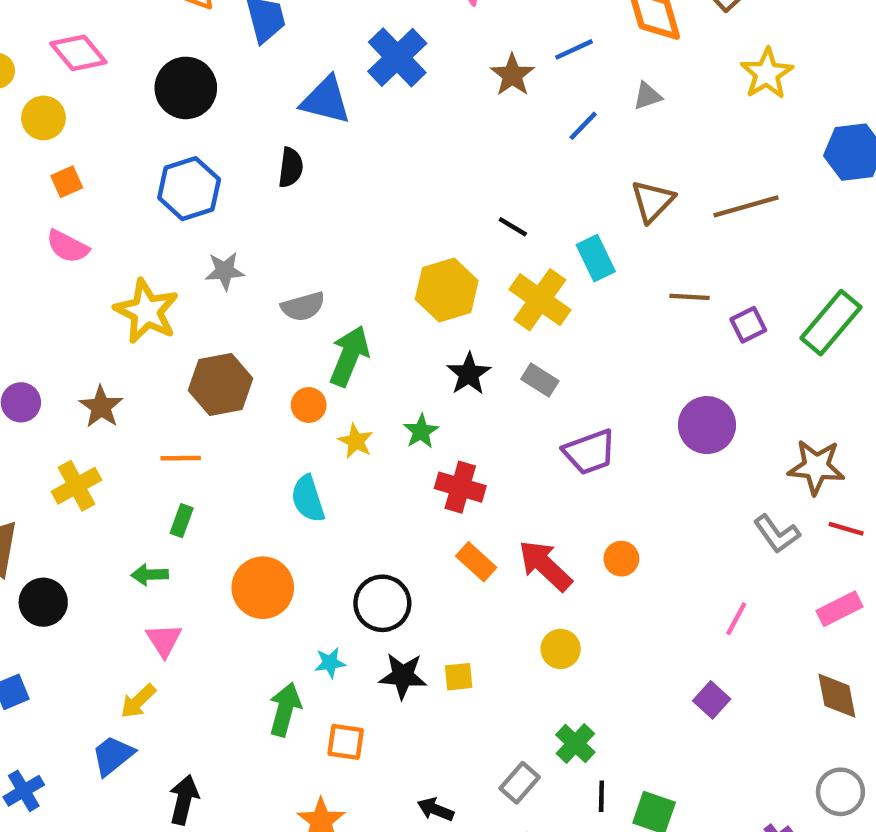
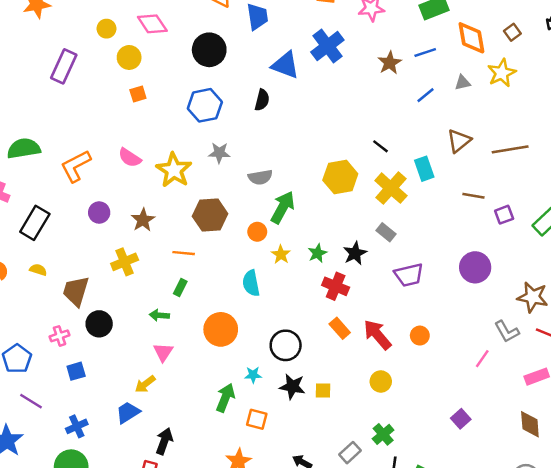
yellow star: (767, 74) -> (502, 73), moved
pink semicircle: (68, 246) -> (130, 158), moved
black star: (469, 374) -> (355, 253), moved
pink line: (736, 619) -> (482, 359), moved

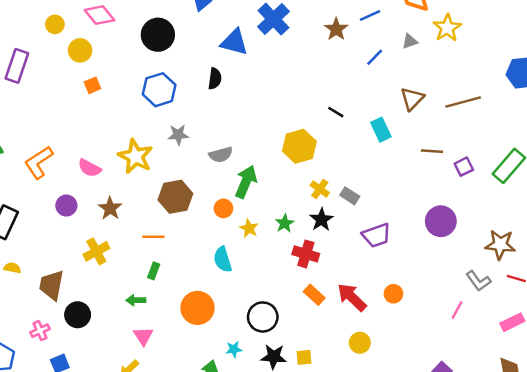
pink semicircle: (130, 158) -> (90, 168), moved
yellow cross: (391, 188) -> (320, 189), moved, size x0.6

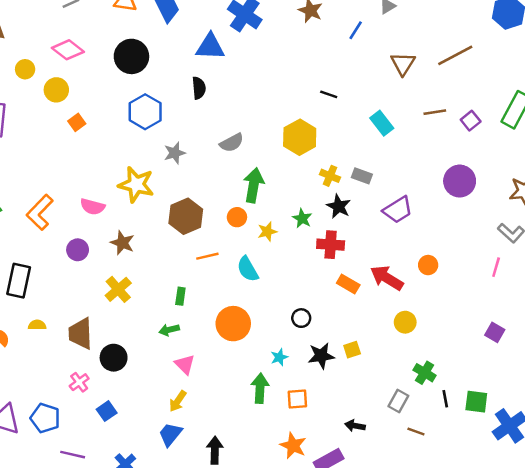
cyan rectangle: (381, 130) -> (382, 123), moved
gray semicircle: (221, 155) -> (232, 143), moved
yellow star: (249, 228) -> (267, 232), turned -30
orange line: (153, 237) -> (207, 256), moved
black circle: (263, 317) -> (301, 318), size x0.6

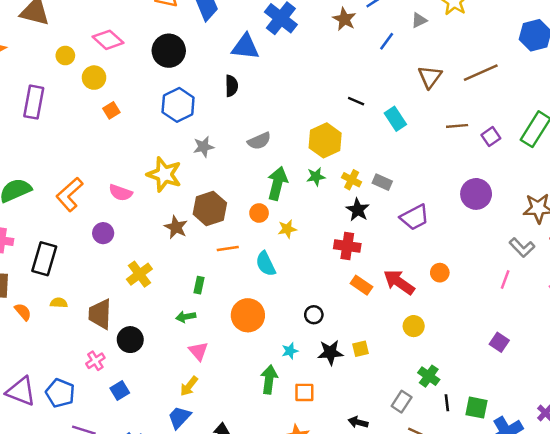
cyan rectangle: (382, 123) -> (395, 119), moved
green star: (302, 218) -> (316, 177), moved, turned 30
brown star: (122, 243) -> (176, 227), moved

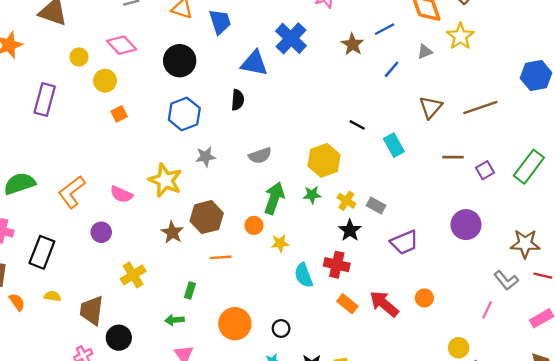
cyan semicircle: (266, 264) -> (304, 275), moved
black circle: (314, 315) -> (281, 328), moved
yellow circle: (414, 326) -> (459, 348), moved

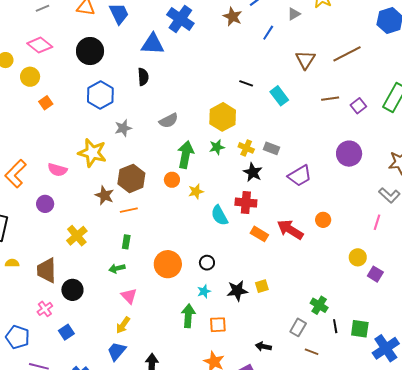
orange line: (221, 257) -> (129, 210), moved

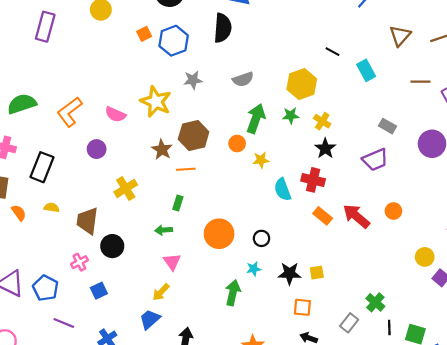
black semicircle: (143, 77) -> (223, 28), size x1.5
orange square: (46, 103) -> (144, 34), moved
gray rectangle: (272, 148) -> (387, 126), moved
orange square: (218, 325) -> (302, 307), moved

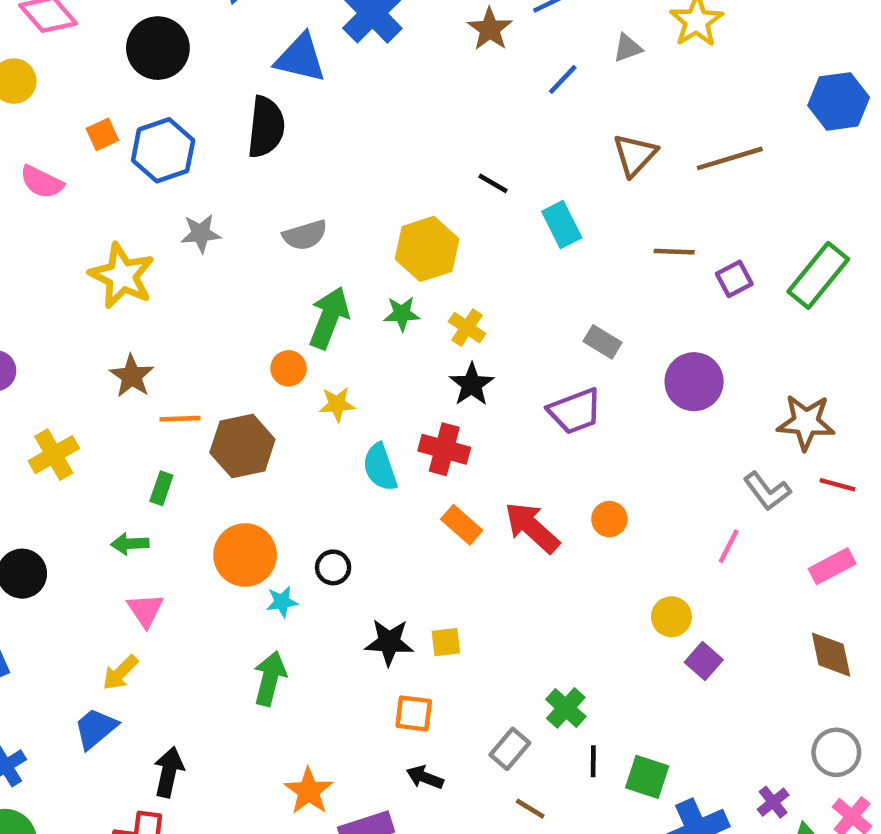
pink semicircle: (115, 114) -> (42, 182), moved
brown hexagon: (194, 136) -> (242, 446), moved
cyan star: (254, 269) -> (282, 602), moved

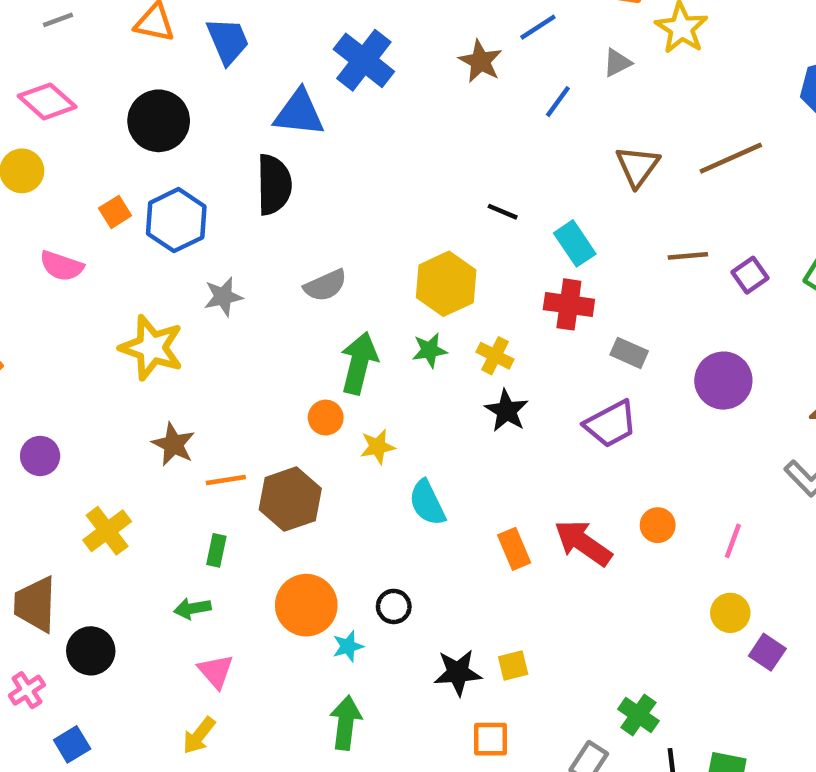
red cross: (444, 449) -> (569, 304), moved
orange rectangle: (462, 525) -> (514, 549), turned 33
pink line: (729, 546) -> (733, 541), moved

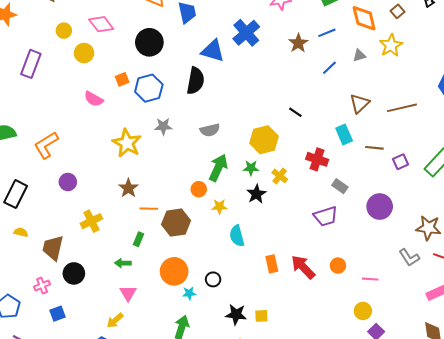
cyan rectangle: (575, 243) -> (344, 135), moved
black star: (507, 411) -> (256, 194), moved
pink line: (733, 541) -> (370, 279), turned 63

